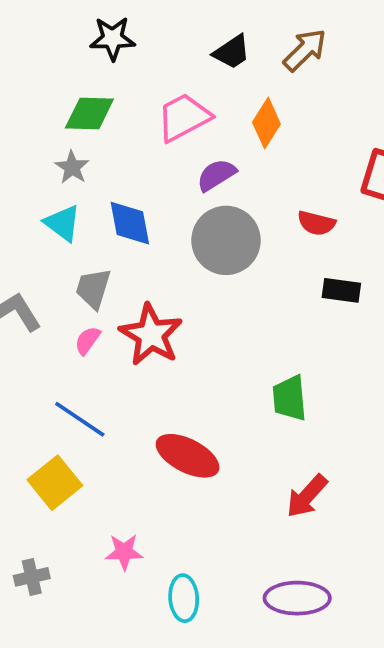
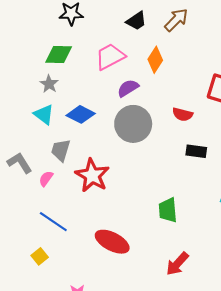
blue diamond: (130, 223) -> (81, 114), turned -52
pink semicircle: (88, 340) -> (46, 179), moved
yellow square: (55, 483) -> (40, 256), size x0.6

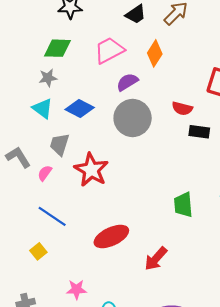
gray star: (49, 84) -> (48, 78), turned 30
black rectangle: (196, 151) -> (199, 132), moved
green trapezoid: (168, 210) -> (183, 205), moved
red ellipse: (112, 242) -> (111, 237), turned -52
red arrow: (177, 264) -> (156, 259), moved

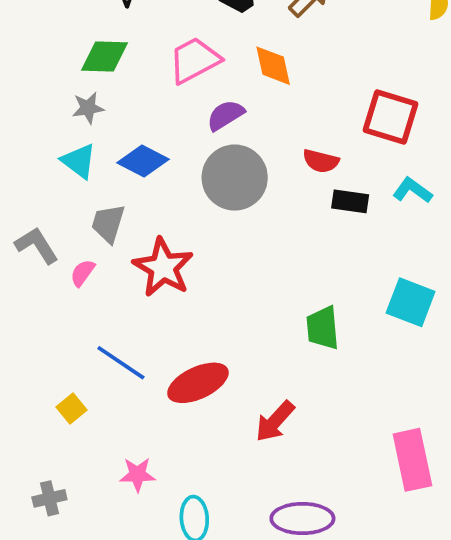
orange diamond: (155, 53) -> (273, 66), turned -45
blue line: (52, 216) -> (121, 363), moved

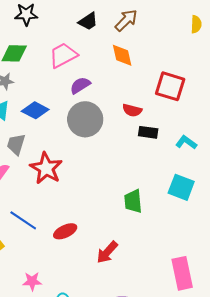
orange diamond: (273, 66) -> (122, 55), moved
cyan L-shape: (412, 190) -> (186, 142), moved
red ellipse: (198, 383) -> (65, 231), size x0.7

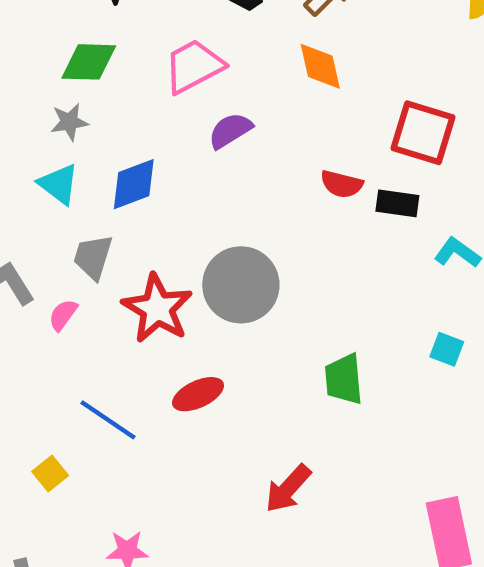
blue diamond: (35, 110) -> (134, 184), turned -48
gray circle: (85, 119) -> (241, 285), moved
black rectangle: (148, 132) -> (397, 203), moved
cyan square: (181, 187) -> (447, 349), size x0.6
red ellipse: (65, 231) -> (198, 394), moved

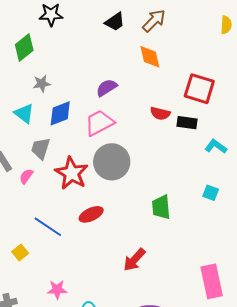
green diamond: (89, 62) -> (24, 47), moved, turned -40
pink trapezoid: (194, 66) -> (99, 123), moved
gray star: (69, 122) -> (42, 84), moved

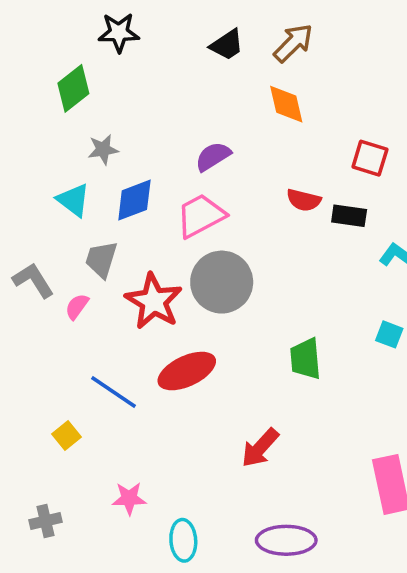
red square: (199, 89) -> (370, 158), size x0.7
red ellipse: (91, 214) -> (187, 371), size x1.4

